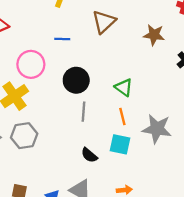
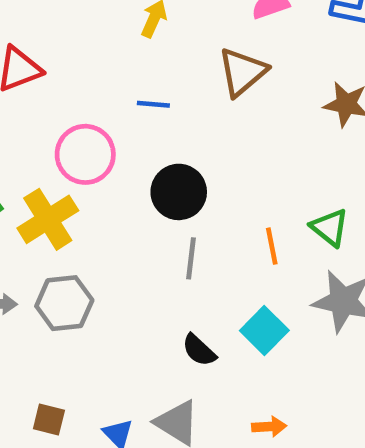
green triangle: (124, 87) -> (330, 228), moved
orange line: (122, 116) -> (272, 246), moved
cyan square: (120, 144) -> (264, 331), turned 30

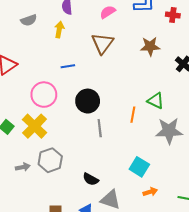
orange line: (272, 246) -> (133, 115), turned 35
cyan square: (264, 331) -> (139, 167), moved
black semicircle: (199, 350) -> (91, 179), moved

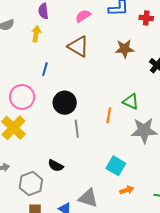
brown triangle: (102, 43) -> (78, 46), turned -35
blue line: (68, 66) -> (45, 69), turned -64
gray hexagon: (50, 160) -> (31, 184), moved
black semicircle: (91, 179) -> (56, 166), moved

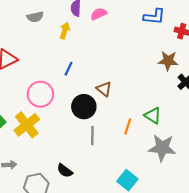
pink semicircle: (83, 16) -> (99, 14), moved
brown triangle: (78, 46) -> (104, 89), moved, size x0.7
brown star: (125, 49) -> (168, 61), moved

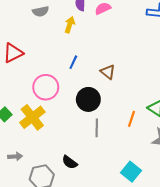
brown triangle: (104, 89) -> (108, 72), moved

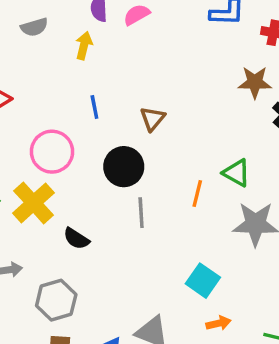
blue line: (73, 62) -> (94, 107), turned -32
brown triangle: (108, 72) -> (153, 119), turned 35
black semicircle: (70, 162) -> (76, 239), moved

